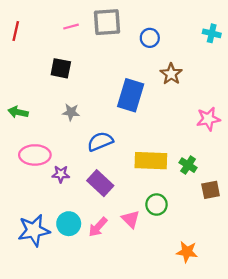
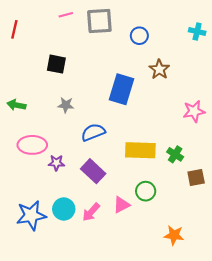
pink line: (71, 27) -> (66, 15), moved
pink triangle: (131, 219) -> (122, 205), turned 48

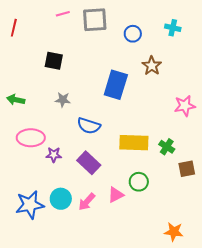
cyan cross: (197, 32) -> (173, 28), moved
blue semicircle: (93, 132) -> (89, 126), turned -140
orange star: (174, 235) -> (174, 232), moved

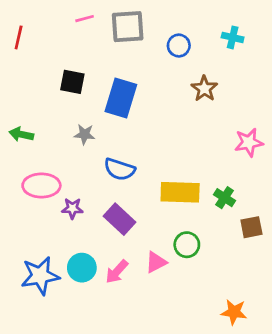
blue rectangle: (116, 85) -> (121, 98), moved

